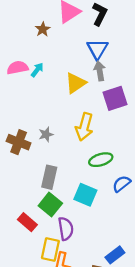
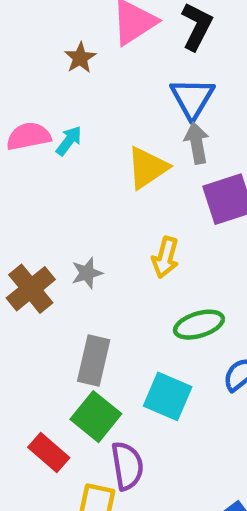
yellow arrow: (84, 127) -> (165, 257), size x0.7
brown cross: (19, 142) -> (31, 289), turned 30

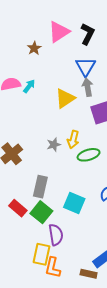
gray star: (87, 273) -> (54, 145), moved
green ellipse: (199, 325) -> (89, 155), moved
red rectangle: (49, 452) -> (18, 208), moved

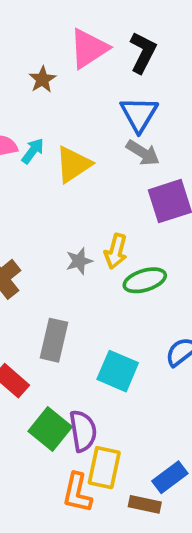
gray arrow: (88, 87) -> (143, 153), turned 132
yellow triangle: (65, 98) -> (73, 164), moved
green square: (41, 212) -> (50, 429), moved
yellow rectangle: (41, 254) -> (104, 468), moved

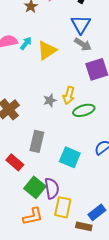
orange L-shape: (77, 493) -> (33, 216), moved, turned -115

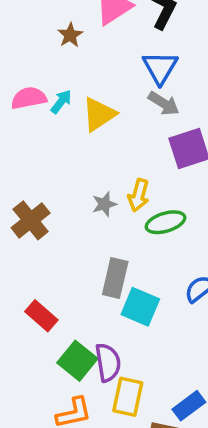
gray rectangle: (37, 141) -> (115, 278), moved

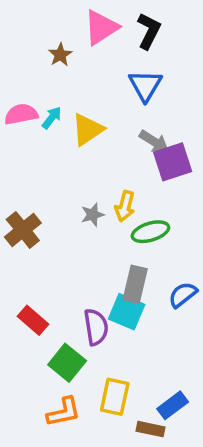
gray arrow: (164, 103) -> (154, 141), moved
gray rectangle: (115, 278) -> (135, 284), moved
purple semicircle: (108, 363) -> (96, 327), moved

